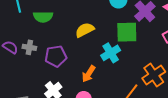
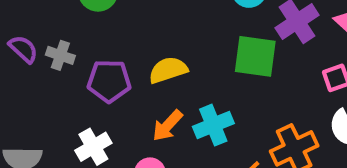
yellow semicircle: (85, 30) -> (168, 70), moved
cyan cross: (111, 53) -> (213, 125), moved

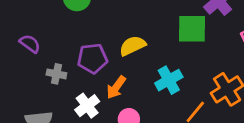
gray cross: (60, 55) -> (56, 74), moved
orange arrow: (167, 126) -> (116, 87), moved

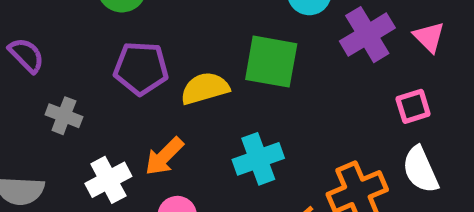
green square: (192, 29) -> (271, 62), moved
purple pentagon: (92, 58) -> (141, 68), moved

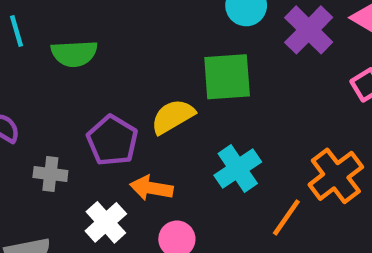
purple pentagon: (141, 68) -> (112, 141), moved, turned -30
orange arrow: (164, 156) -> (151, 188), turned 69

